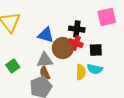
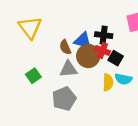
blue triangle: (46, 35) -> (83, 41), moved
black square: (96, 50) -> (116, 58), moved, turned 32
brown semicircle: (45, 73) -> (65, 47), moved

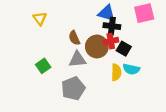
yellow triangle: (30, 27) -> (40, 19), size x0.6
blue triangle: (83, 41) -> (107, 13), moved
red cross: (103, 50) -> (111, 41), turned -32

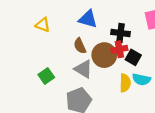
blue triangle: (107, 13) -> (88, 19), moved
yellow triangle: (40, 19) -> (43, 25), turned -32
gray triangle: (77, 59) -> (83, 69), turned 36

